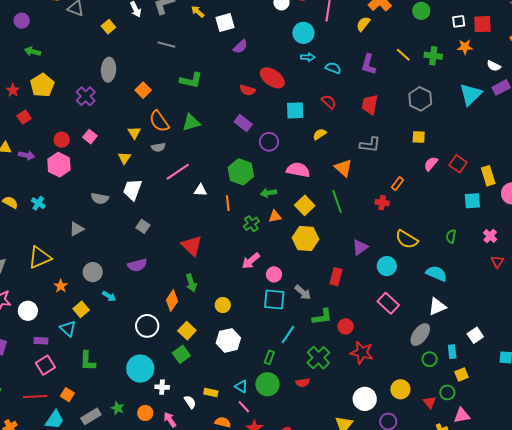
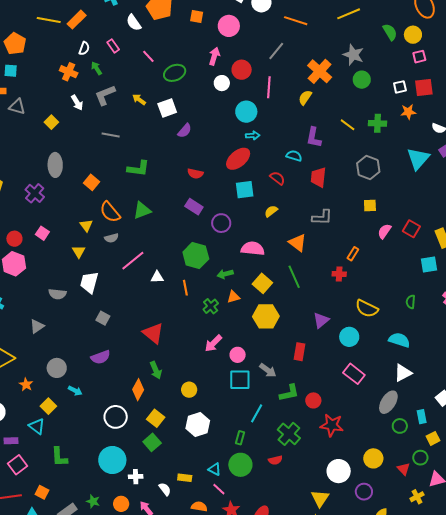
cyan semicircle: (333, 68) -> (294, 156), moved
red ellipse: (272, 78) -> (238, 159), moved, turned -70

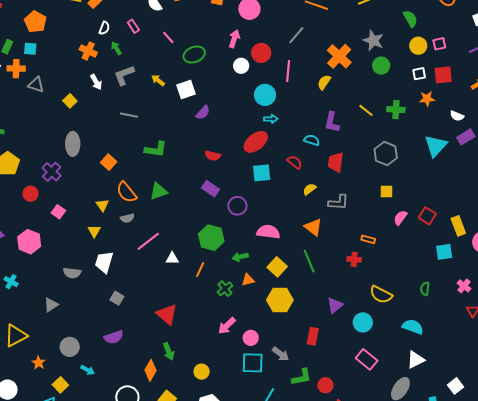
yellow circle: (413, 35) -> (418, 46), moved
yellow semicircle: (271, 211) -> (310, 189), moved
red circle: (14, 239) -> (30, 194), moved
orange rectangle: (353, 254) -> (368, 239), turned 72
orange line: (185, 288) -> (200, 270), turned 35

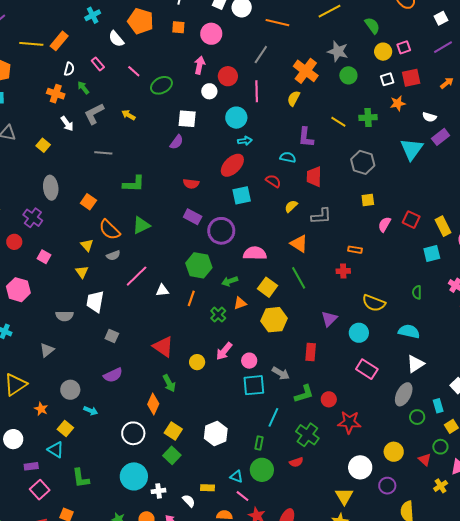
white square: (186, 89) -> (187, 119), moved, turned 30
purple circle: (237, 206) -> (221, 231), size x1.4
yellow circle: (202, 372) -> (197, 362), moved

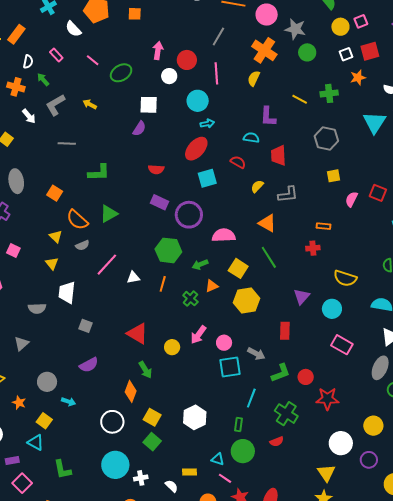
pink circle: (211, 34) -> (267, 15), moved

